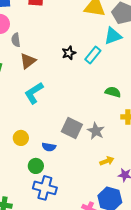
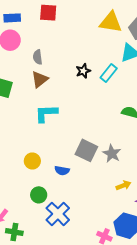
gray semicircle: (16, 40) -> (38, 57), moved
cyan L-shape: (34, 93) -> (46, 113), turned 30
green circle: (36, 166) -> (39, 195), moved
blue cross: (45, 188) -> (58, 214), turned 30

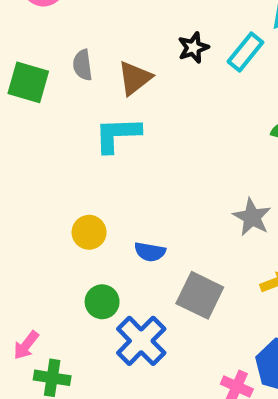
gray semicircle: (38, 57) -> (83, 65), moved
brown triangle: (40, 79) -> (135, 78), moved
gray square: (86, 150) -> (200, 295), moved

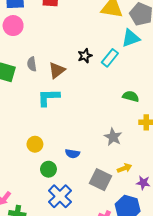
blue semicircle: (150, 252) -> (72, 154), moved
gray square: (200, 295) -> (101, 180), moved
green circle: (102, 302) -> (48, 169), moved

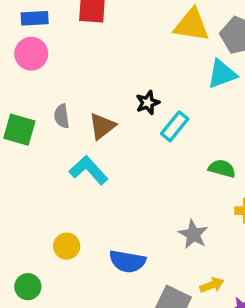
cyan rectangle: (110, 58) -> (175, 126), moved
cyan L-shape: (48, 97) -> (89, 170), turned 50
blue semicircle: (72, 154) -> (127, 261), size x1.5
green circle: (48, 169) -> (28, 287), moved

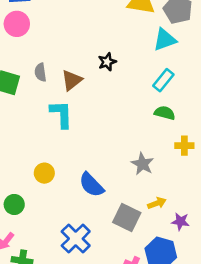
cyan rectangle: (175, 126) -> (163, 80), moved
cyan L-shape: (89, 170) -> (61, 114), turned 40
blue semicircle: (127, 261) -> (91, 185), turned 36

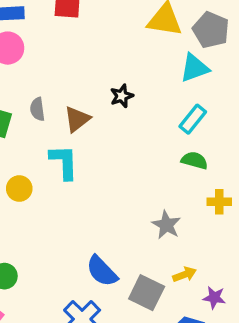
yellow circle: (44, 173) -> (19, 189), moved
blue semicircle: (91, 185) -> (102, 271), moved

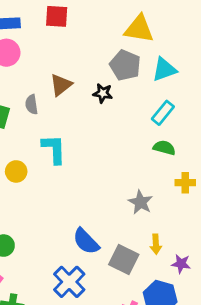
gray pentagon: (211, 30) -> (125, 65), moved
black star: (122, 96) -> (103, 93), turned 30
brown triangle: (77, 119) -> (61, 85), moved
yellow arrow: (185, 274) -> (156, 244), turned 108

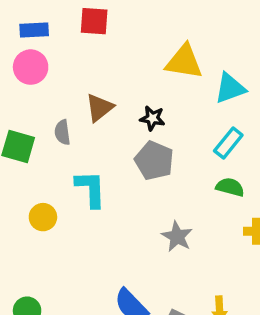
yellow triangle: (139, 29) -> (184, 62), moved
gray pentagon: (125, 65) -> (154, 161), moved
gray star: (141, 202) -> (177, 237), moved

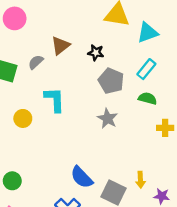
gray semicircle: (62, 132) -> (36, 62), turned 56
gray pentagon: (154, 161) -> (111, 81), moved
gray star: (177, 237) -> (108, 118), moved

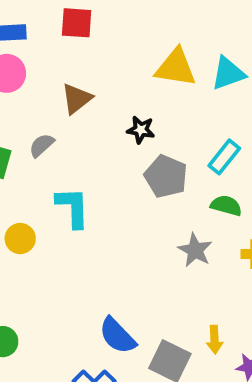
cyan triangle: (148, 33) -> (228, 73), moved
brown triangle: (60, 46) -> (77, 99), moved
gray star: (108, 118) -> (195, 250), moved

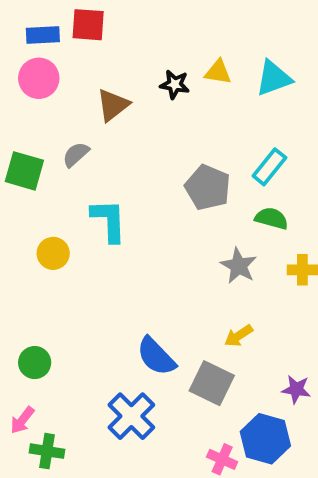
red square: (77, 23) -> (88, 25), moved
yellow triangle: (176, 68) -> (218, 72), size x0.6
black star: (141, 130) -> (175, 84), moved
yellow arrow: (215, 340) -> (239, 336), moved, turned 60

